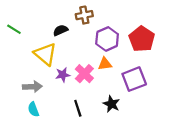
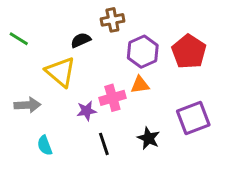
pink cross: (84, 74) -> (112, 98), turned 30
purple star: (63, 75) -> (87, 111), moved
purple square: (134, 79) -> (193, 118), moved
gray arrow: (32, 87) -> (27, 105), moved

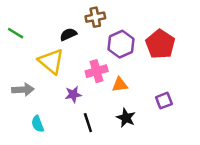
orange triangle: (140, 85) -> (120, 85), moved
pink cross: (112, 98) -> (97, 71), moved
purple square: (193, 118) -> (164, 101), size x0.6

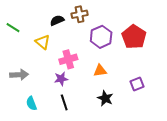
black semicircle: (68, 34) -> (57, 20), moved
yellow triangle: (51, 61) -> (43, 42), moved, size x0.7
pink cross: (97, 71) -> (68, 59), moved
black line: (88, 123) -> (64, 102), moved

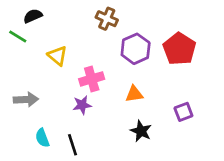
brown cross: (80, 14) -> (107, 19), turned 35
black semicircle: (57, 20) -> (33, 16), moved
black line: (64, 102) -> (72, 145), moved

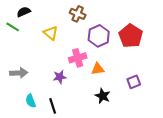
yellow triangle: (57, 56) -> (51, 33), moved
pink cross: (92, 79) -> (78, 58), moved

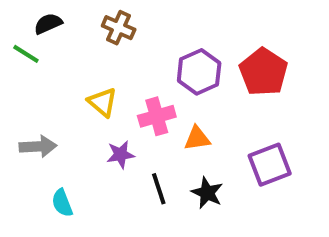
brown cross: (78, 14) -> (119, 28), moved
yellow triangle: (51, 33) -> (102, 102), moved
purple square: (134, 82) -> (270, 165), size x1.5
black line: (53, 106) -> (159, 189), moved

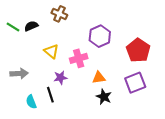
black semicircle: (48, 24) -> (31, 26), moved
red pentagon: (264, 72) -> (138, 50), moved
orange triangle: (197, 138) -> (99, 78), moved
black line: (159, 189) -> (50, 95), moved

